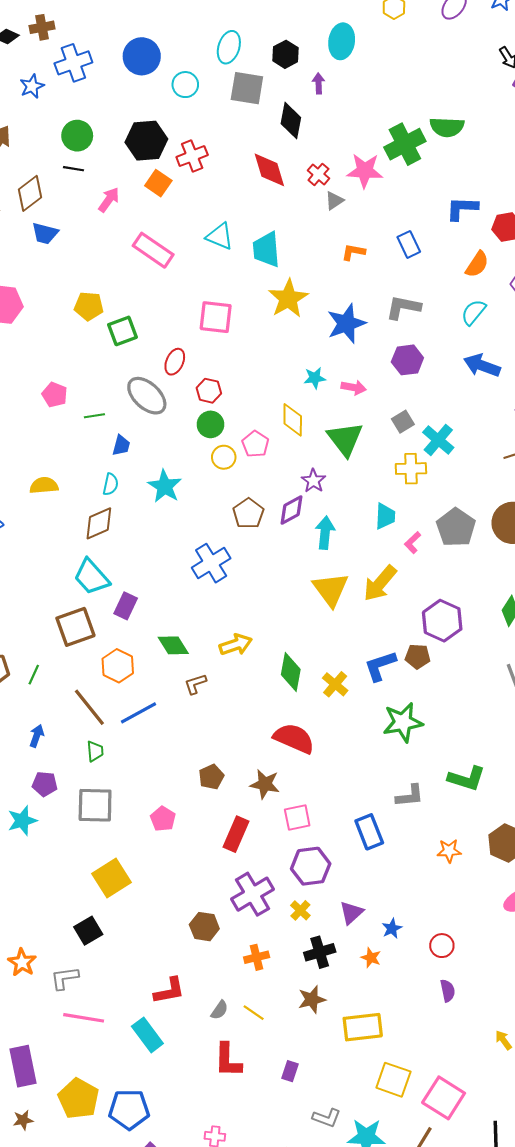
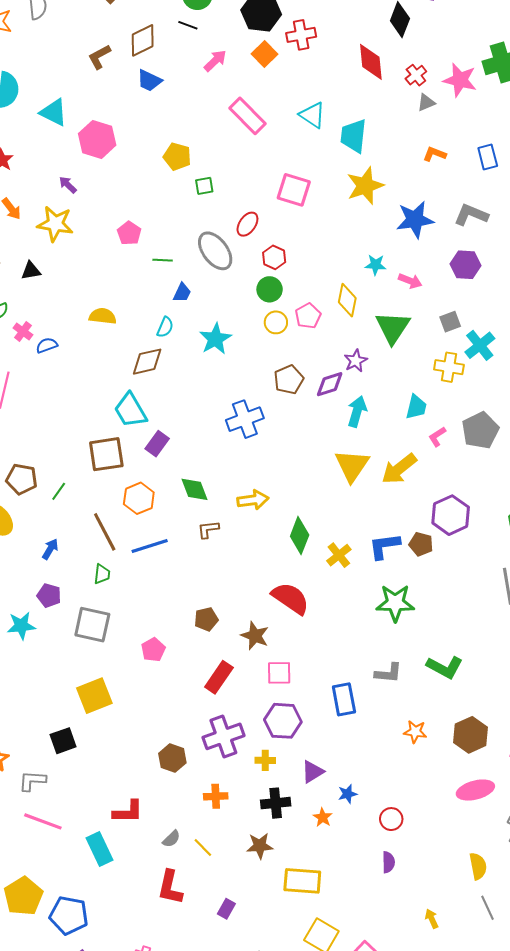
green square: (123, 331) -> (204, 186), size x0.7
yellow cross: (300, 910) -> (265, 760), turned 36

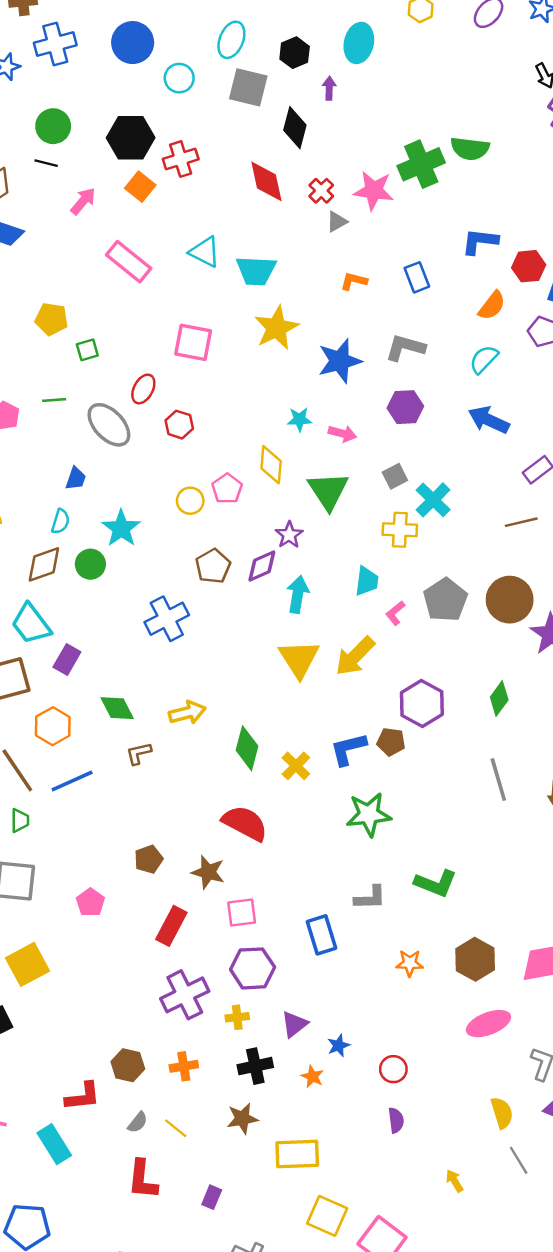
cyan trapezoid: (354, 136) -> (256, 271), turned -87
green line: (163, 260) -> (54, 400), moved
green circle: (270, 289) -> (90, 564), moved
brown hexagon: (172, 758) -> (128, 1065), moved

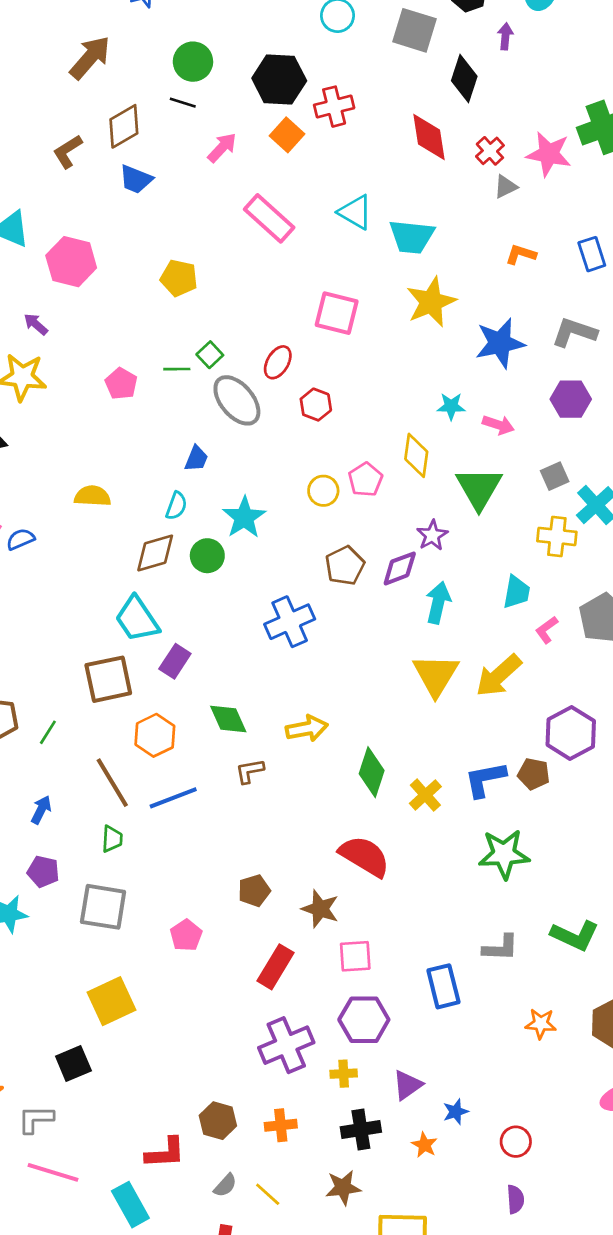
green square: (87, 350) -> (210, 355), moved, turned -30

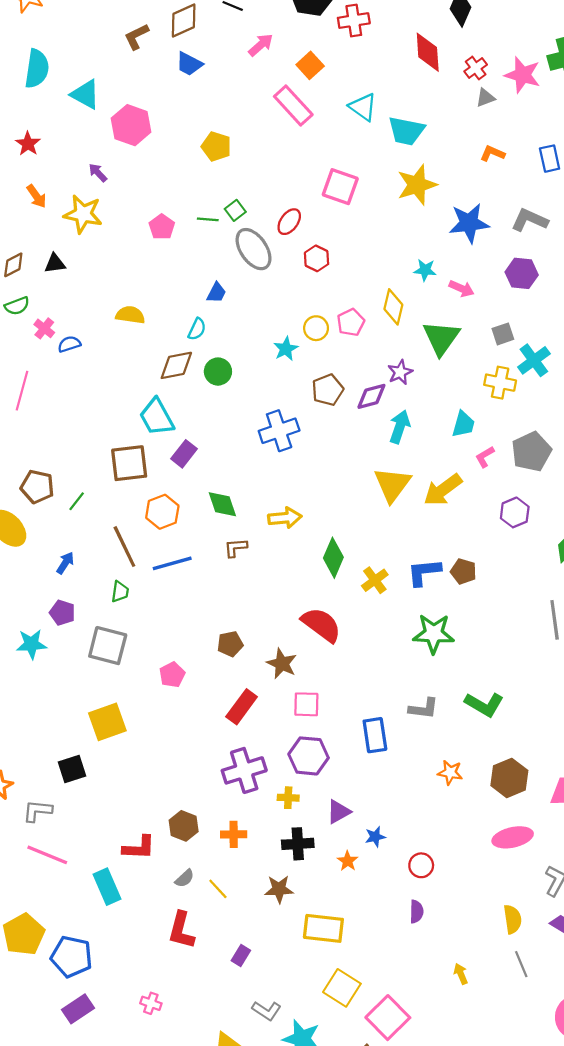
orange square: (287, 135) -> (310, 65), moved
cyan star: (244, 517) -> (286, 349), moved, size x0.7
purple hexagon: (571, 733) -> (515, 512), moved, size x0.7

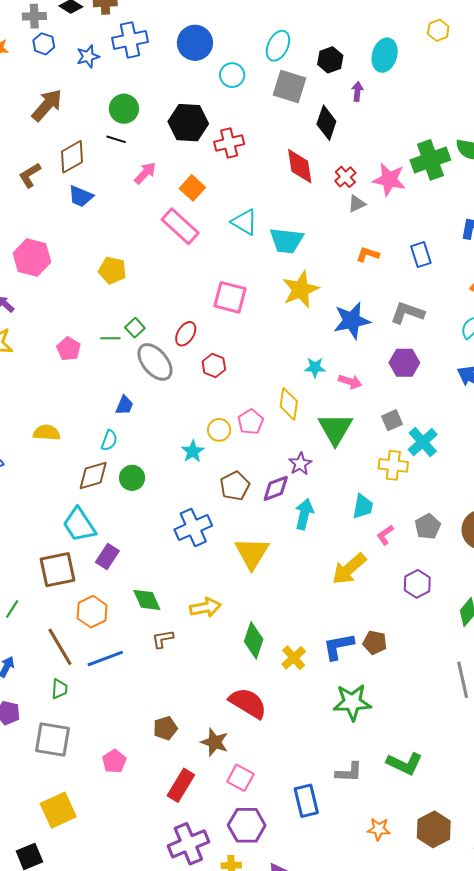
gray pentagon: (531, 452) -> (428, 526), size x0.7
yellow triangle: (392, 485) -> (252, 553), moved
pink square: (306, 704) -> (240, 778), turned 32

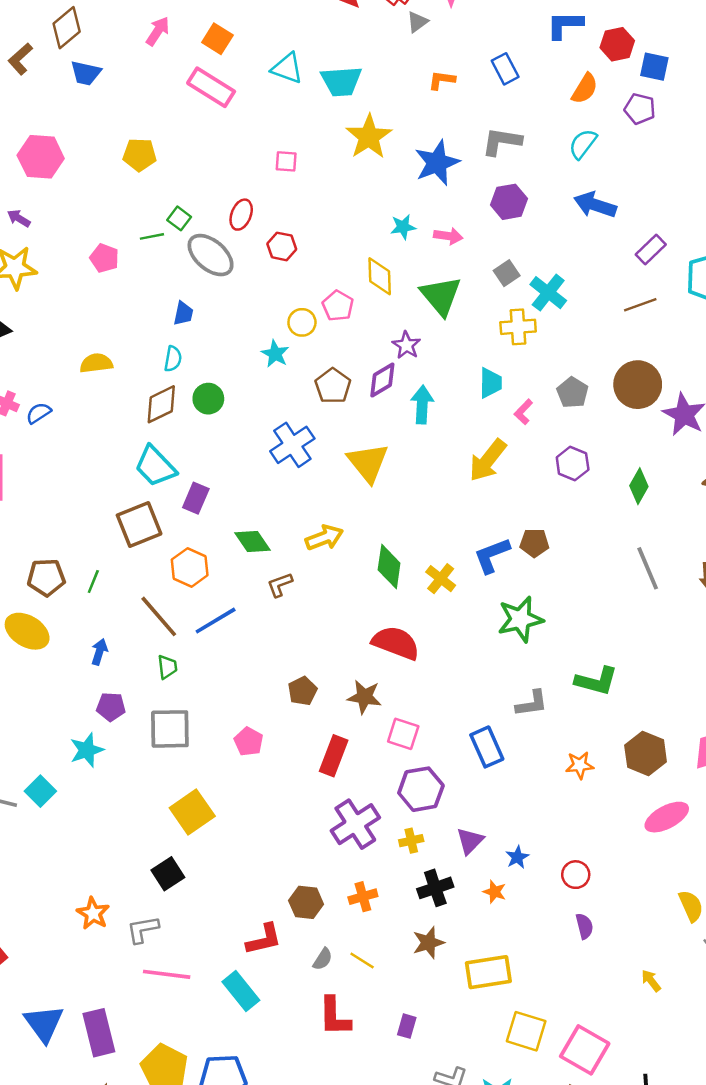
pink square: (230, 297) -> (286, 161), size x0.6

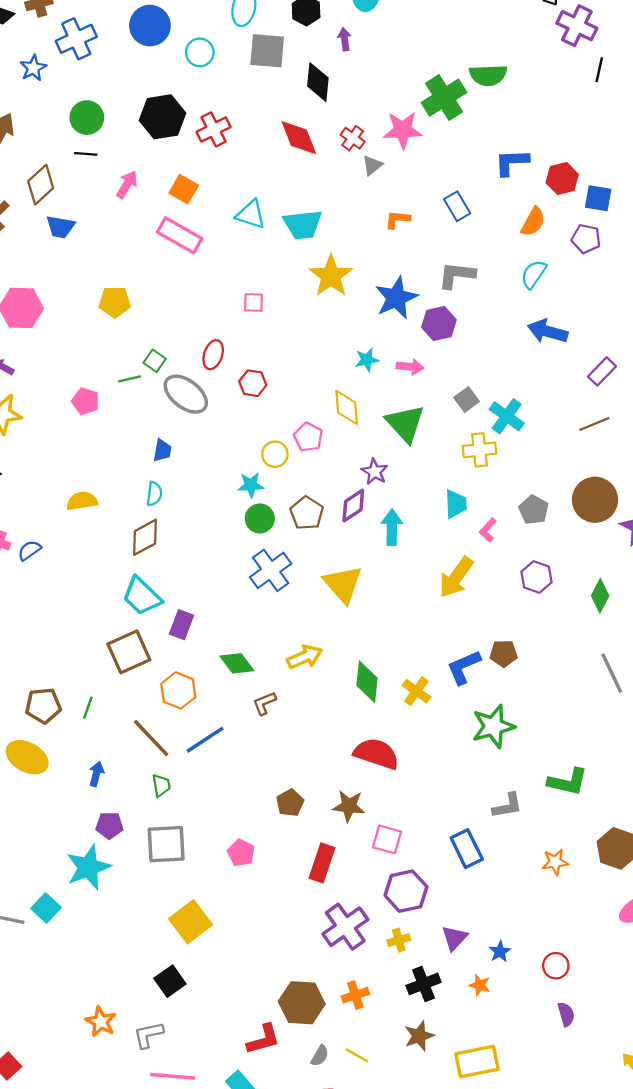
purple hexagon: (509, 202) -> (439, 324), moved
cyan star: (275, 354) -> (251, 485), turned -30
green circle: (208, 399) -> (260, 518), moved
cyan star: (87, 750) -> (88, 867), size x1.4
brown hexagon: (306, 902) -> (302, 1003), size x1.4

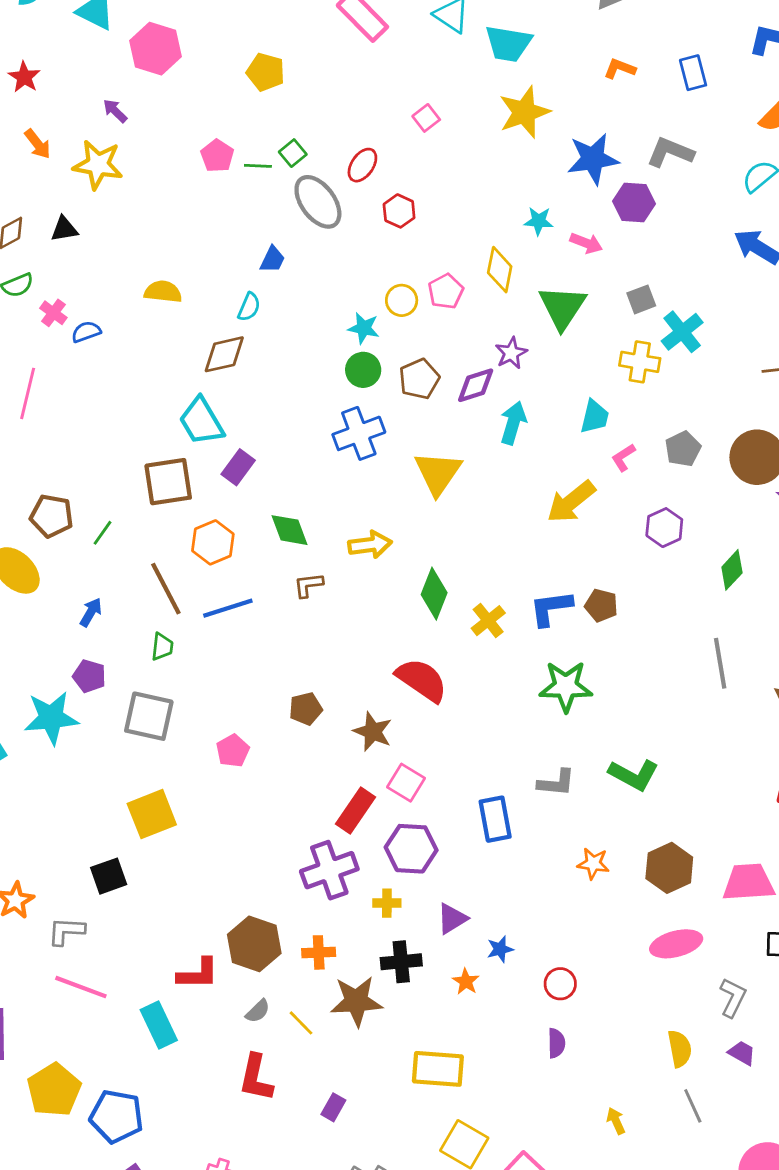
pink square: (254, 303) -> (426, 118), turned 35
pink pentagon: (85, 401) -> (217, 156), moved
red rectangle: (322, 863) -> (356, 810), moved
brown star: (419, 1036) -> (356, 1001), moved, size x1.4

